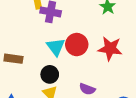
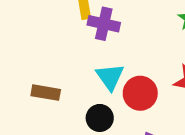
red circle: (77, 45) -> (140, 93), moved

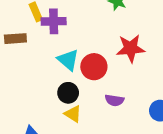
brown rectangle: (46, 93) -> (15, 39), moved

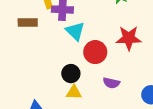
cyan triangle: (68, 60) -> (75, 31), moved
yellow triangle: (73, 114) -> (74, 92), turned -35

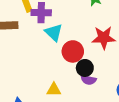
black circle: (71, 74) -> (85, 68), moved

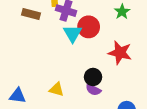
red circle: (73, 51) -> (89, 27), moved

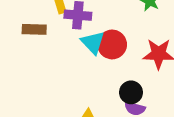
red circle: (89, 27) -> (112, 44), moved

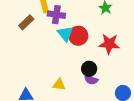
brown rectangle: (34, 29) -> (26, 22), turned -49

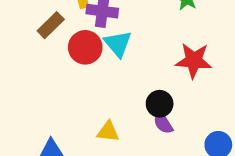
red circle: (78, 36) -> (85, 47), moved
purple semicircle: (91, 80) -> (163, 123), turned 40

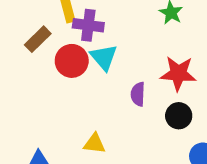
black circle: (160, 104) -> (179, 116), moved
purple semicircle: (163, 123) -> (138, 94), moved, turned 35

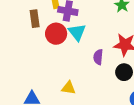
brown rectangle: (38, 39) -> (35, 19), turned -56

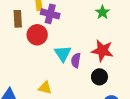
cyan triangle: (77, 32) -> (63, 54), moved

